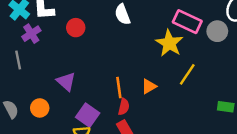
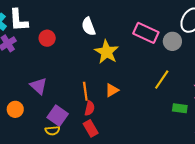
yellow star: (169, 43) -> (107, 52), moved
yellow line: (187, 74) -> (162, 80), moved

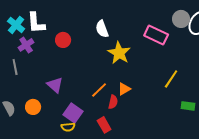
gray circle: (172, 41) -> (181, 19), moved
orange line: (85, 91) -> (99, 90), turned 54
red semicircle: (90, 108) -> (113, 102), moved

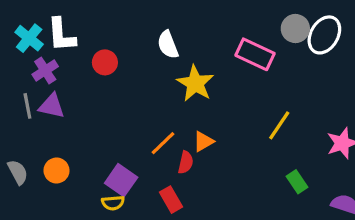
purple triangle: (55, 85) -> (52, 106), moved, turned -30
green rectangle: (188, 106) -> (297, 182), moved, turned 48

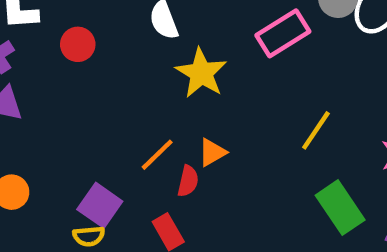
pink rectangle: (255, 54) -> (283, 33), turned -57
green rectangle: (297, 182) -> (340, 208), size x1.6

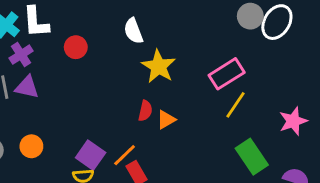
pink rectangle: (283, 33) -> (227, 74), moved
orange line: (157, 155) -> (125, 155), moved
red semicircle: (188, 181) -> (145, 111), moved

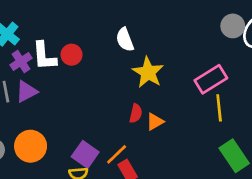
white L-shape: (36, 22) -> (44, 56), moved
purple triangle: (27, 87) -> (26, 92), turned -40
yellow line: (236, 105) -> (219, 108), turned -40
orange circle: (31, 146) -> (31, 146), size x1.5

